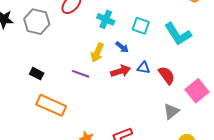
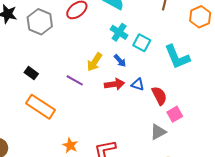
cyan cross: (106, 19) -> (119, 32), moved
pink square: (197, 91) -> (175, 114), moved, size x0.7

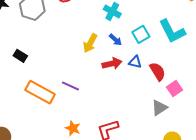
cyan square: (142, 43) -> (141, 34), moved, turned 36
black rectangle: (31, 73) -> (20, 56), moved
purple line: (75, 80) -> (70, 86), moved

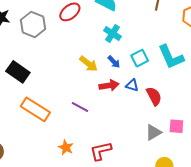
yellow arrow: (90, 43) -> (89, 64), turned -84
black rectangle: (20, 56) -> (18, 72), size x1.6
purple line: (70, 86) -> (80, 107), moved
pink square: (175, 89) -> (176, 126), moved, turned 35

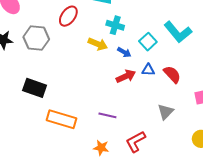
yellow arrow: (89, 64) -> (98, 44), moved
purple line: (80, 107) -> (107, 115), moved
gray triangle: (153, 132) -> (166, 112), moved

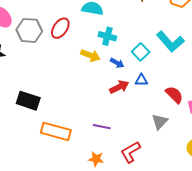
gray hexagon: (36, 38) -> (29, 30), moved
red semicircle: (172, 74) -> (174, 95), moved

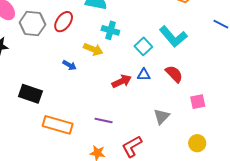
blue arrow: (117, 63) -> (69, 65), moved
red semicircle: (174, 95) -> (174, 74), moved

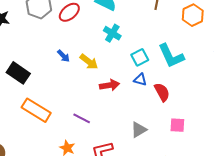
yellow arrow: (93, 49) -> (89, 62), moved
blue triangle: (144, 75) -> (140, 80), moved

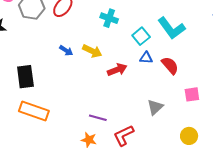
black rectangle: (18, 73) -> (25, 77), turned 60
orange rectangle: (36, 110) -> (34, 111), moved
purple line: (82, 118) -> (98, 118), moved

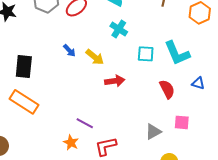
cyan square: (141, 36) -> (146, 54), turned 30
blue triangle: (146, 58) -> (198, 83), moved
gray triangle: (155, 107) -> (153, 132), moved

